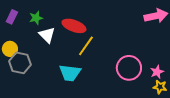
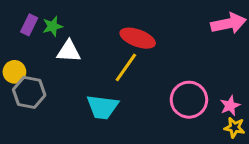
purple rectangle: (12, 17) -> (29, 25), moved
red ellipse: (74, 26) -> (138, 38), moved
white triangle: (47, 35) -> (69, 51), turned -42

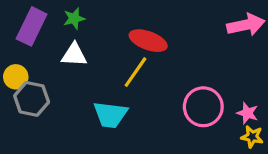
purple rectangle: (29, 25) -> (32, 26), size x1.6
green star: (53, 26) -> (74, 19), moved
pink star: (230, 106) -> (247, 113), turned -30

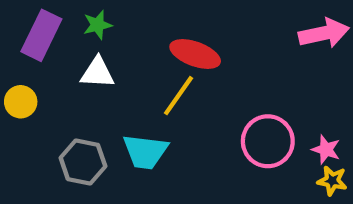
gray hexagon: (32, 99) -> (83, 162), moved

